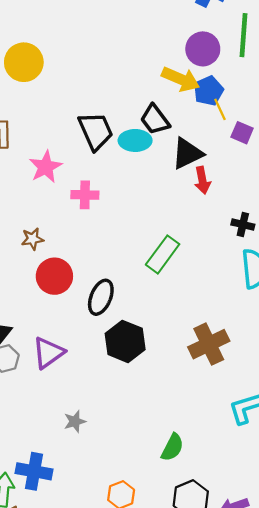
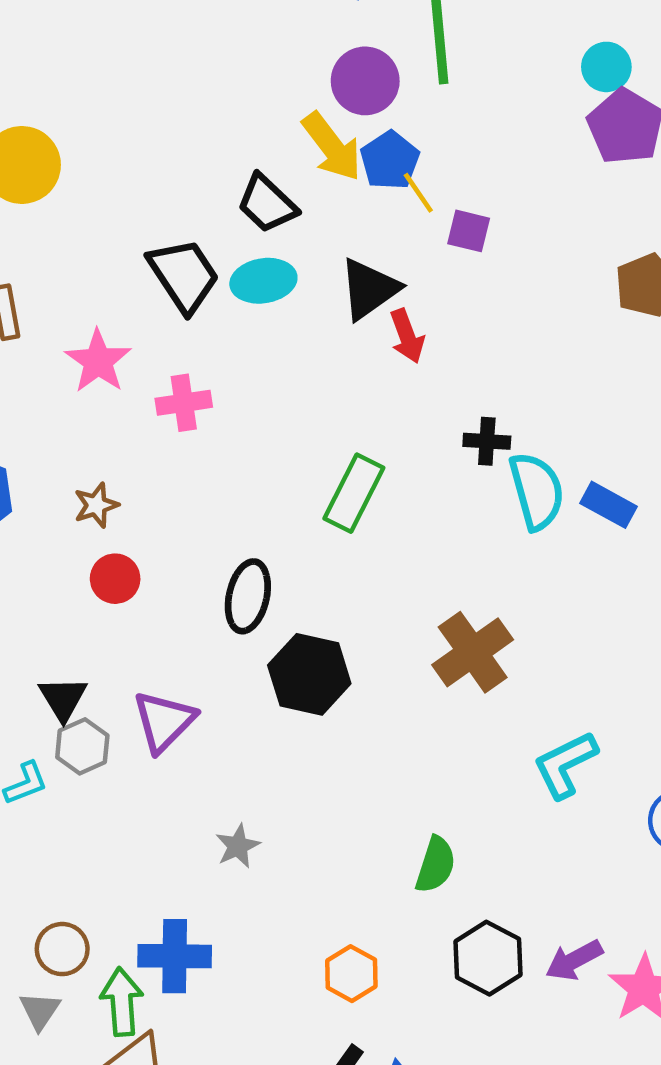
yellow arrow: (181, 79) -> (332, 147), turned 39
black trapezoid: (155, 120) -> (267, 204), moved
black cross: (243, 225) -> (487, 441), moved
red circle: (54, 276) -> (115, 579), moved, size x0.7

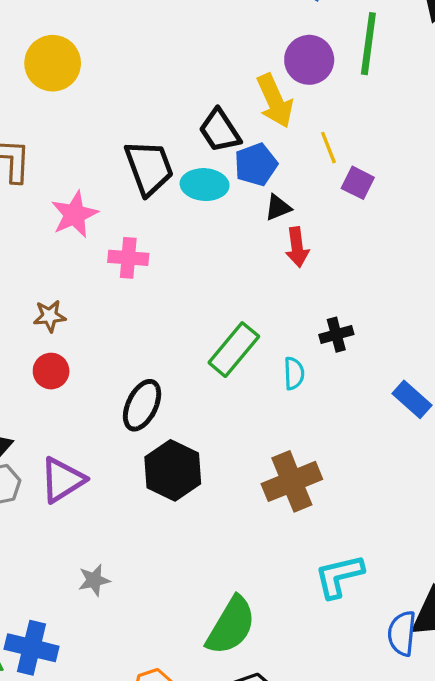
blue pentagon: (390, 160) -> (256, 165), moved
black triangle: (369, 289) -> (278, 208), size x0.6
black cross: (487, 441) -> (336, 335), turned -32
cyan semicircle: (537, 491) -> (294, 373), moved, size x0.6
green semicircle: (436, 865) -> (231, 626), size x1.5

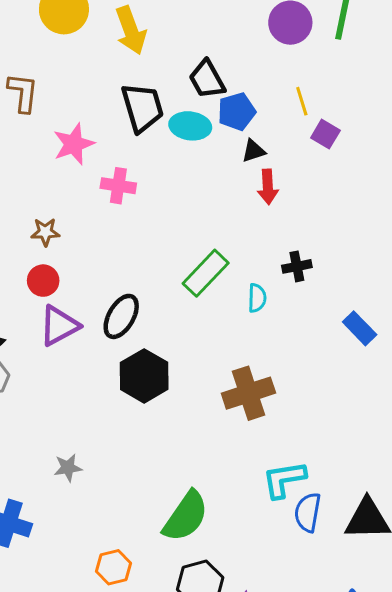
yellow arrow: (275, 101) -> (131, 30), moved
purple triangle: (62, 480) -> (59, 326), moved
blue semicircle: (402, 633) -> (308, 512), moved

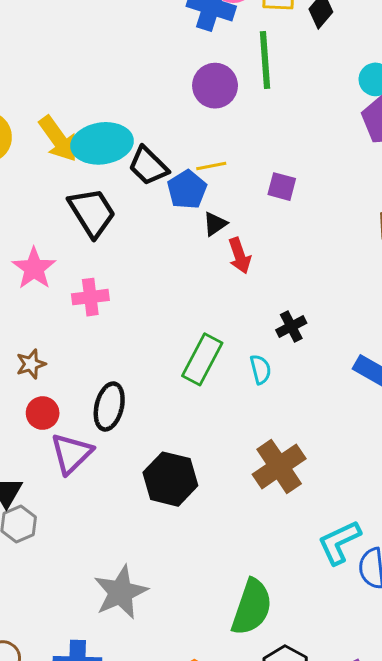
yellow line: (302, 101) -> (211, 166), moved, turned -68
cyan ellipse: (190, 126) -> (102, 143), moved, size x1.4
black ellipse: (121, 316) -> (109, 406), moved
gray star: (68, 468) -> (121, 592), size x1.8

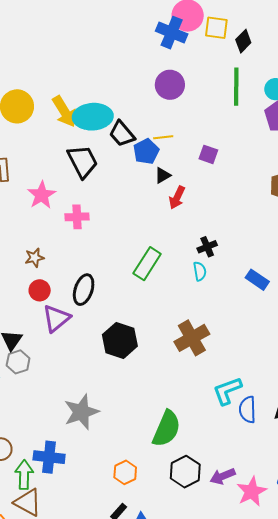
green line: (265, 60) -> (236, 87), moved
red arrow: (240, 256) -> (177, 198), turned 40
cyan semicircle: (261, 369) -> (200, 271), moved

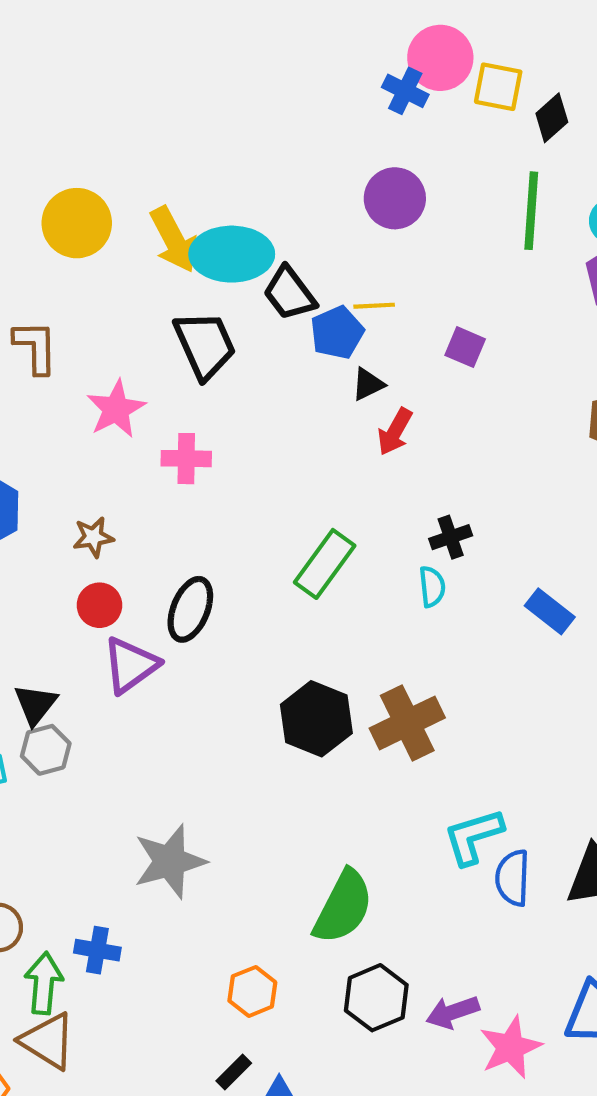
blue cross: (172, 33) -> (405, 91), size x0.7
black hexagon: (120, 340) -> (316, 719), moved
blue cross: (49, 457) -> (97, 950), size x0.7

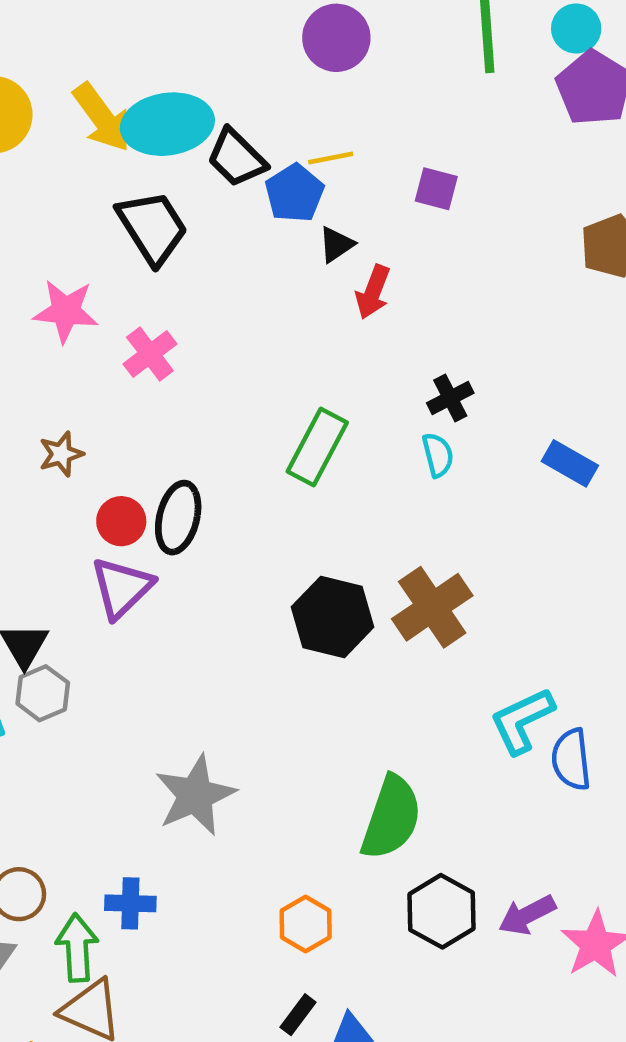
pink star: (116, 409) -> (66, 311), turned -30
pink cross: (186, 459) -> (150, 354), turned -30
red circle: (99, 605) -> (121, 521), moved

